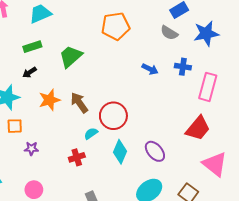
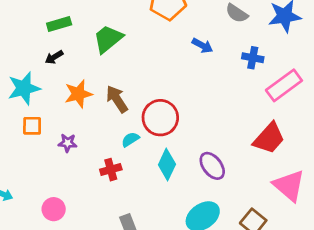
blue arrow: (150, 69) -> (202, 46), moved
pink rectangle: (208, 87) -> (284, 85), turned 36
purple star: (31, 149) -> (68, 143), moved

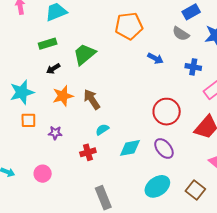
black arrow: (54, 57) -> (53, 69), moved
red circle: (160, 118) -> (167, 112), moved
cyan diamond: (167, 165) -> (130, 148), turned 55
pink circle: (54, 209) -> (43, 174), moved

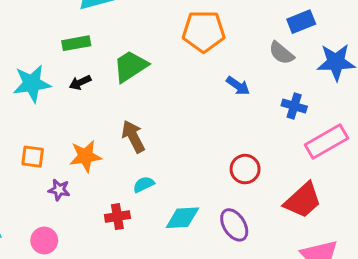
cyan star: (22, 92) -> (32, 84), moved
orange star: (63, 96) -> (85, 156), moved
red circle: (167, 112) -> (245, 169), size x0.7
purple star: (55, 133) -> (59, 190), moved

